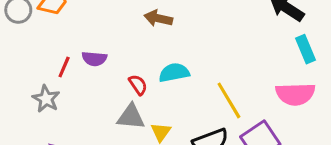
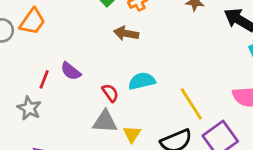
purple semicircle: (94, 59) -> (71, 71), turned 35

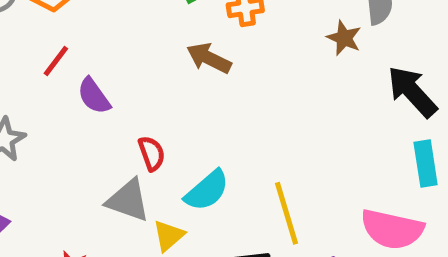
red line: (44, 79) -> (56, 61), moved
cyan semicircle: (142, 81) -> (207, 190), moved, turned 136

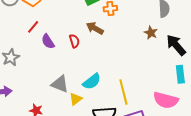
brown star: (344, 38) -> (151, 33), moved
red semicircle: (152, 153) -> (74, 41), moved

